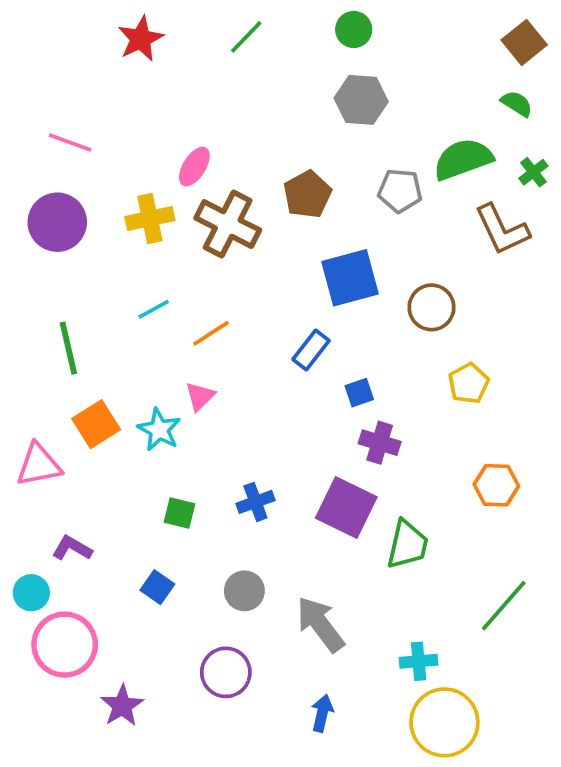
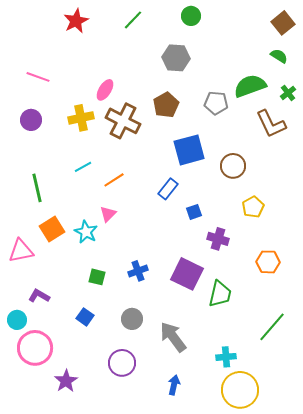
gray hexagon: (361, 100) -> (176, 58), moved
purple circle: (57, 222) -> (31, 120), size x0.7
purple cross: (380, 443) -> (218, 239), moved

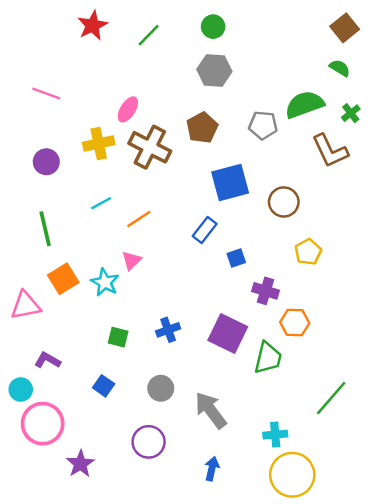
green circle: (191, 16) -> (213, 27), moved
green line: (133, 20) -> (149, 35), moved
purple circle: (31, 120) -> (46, 162), moved
orange hexagon: (268, 262) -> (295, 323), moved

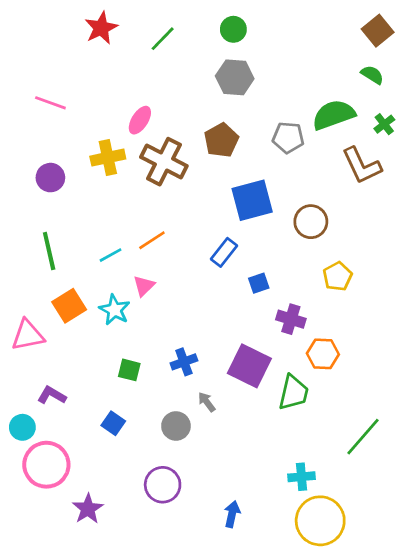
cyan line: (101, 203) -> (111, 255), moved
gray arrow: (211, 410) -> (207, 402), moved, size x0.5

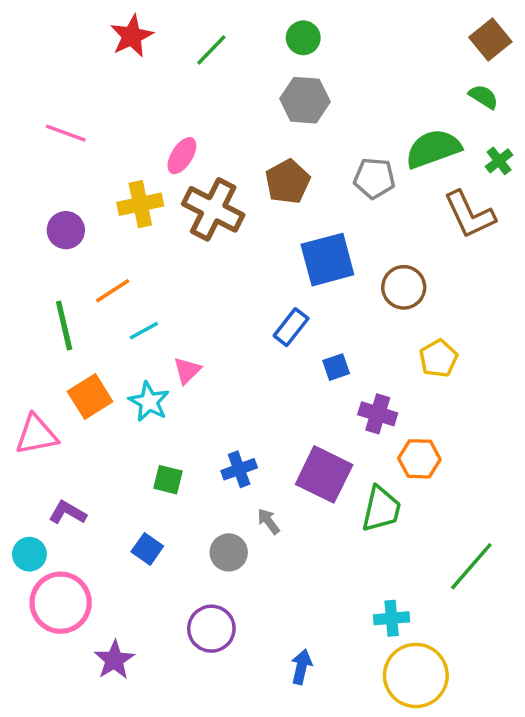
orange line: (152, 240) -> (113, 291), moved

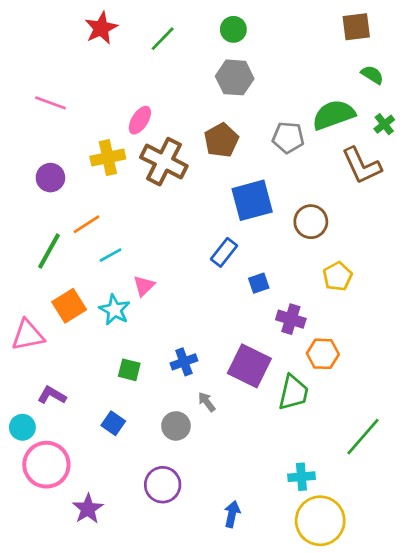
brown square: (490, 40) -> (356, 27), moved, turned 32
green line: (64, 325) -> (49, 251), turned 42

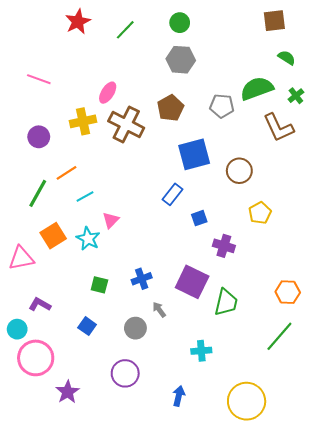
orange hexagon: (323, 354) -> (288, 292), moved
cyan cross: (301, 477) -> (201, 351), moved

